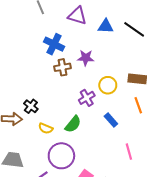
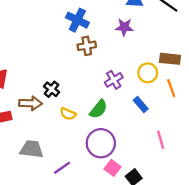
purple star: (86, 58) -> (124, 27), moved
yellow circle: (108, 85) -> (148, 73), moved
purple circle: (61, 156) -> (101, 143), moved

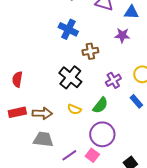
blue cross: (77, 20) -> (68, 29), moved
black cross: (52, 89) -> (70, 77), moved, size x1.6
brown arrow: (30, 103) -> (42, 113), moved
pink square: (113, 168) -> (92, 155), moved

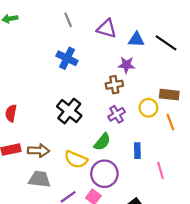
brown cross: (90, 51) -> (114, 85), moved
blue rectangle: (136, 101) -> (137, 151), moved, turned 40
yellow semicircle: (74, 109) -> (76, 159), moved, size x1.5

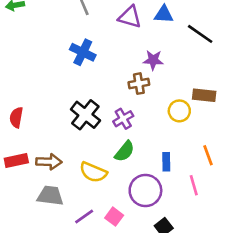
blue triangle: (136, 40) -> (164, 14), moved
purple cross: (117, 114) -> (123, 119), moved
orange line: (170, 122) -> (208, 155), moved
purple circle: (104, 174) -> (145, 190), moved

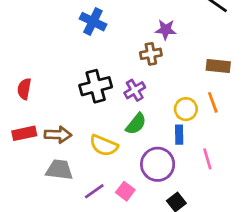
yellow circle: (179, 111) -> (186, 109), moved
black cross: (85, 115) -> (96, 86), turned 36
orange line: (208, 155) -> (213, 102), moved

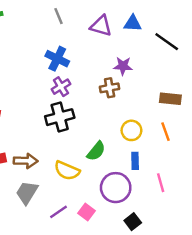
purple cross: (135, 90) -> (61, 87), moved
yellow circle: (186, 109) -> (131, 130), moved
gray trapezoid: (59, 170) -> (27, 192), turned -65

